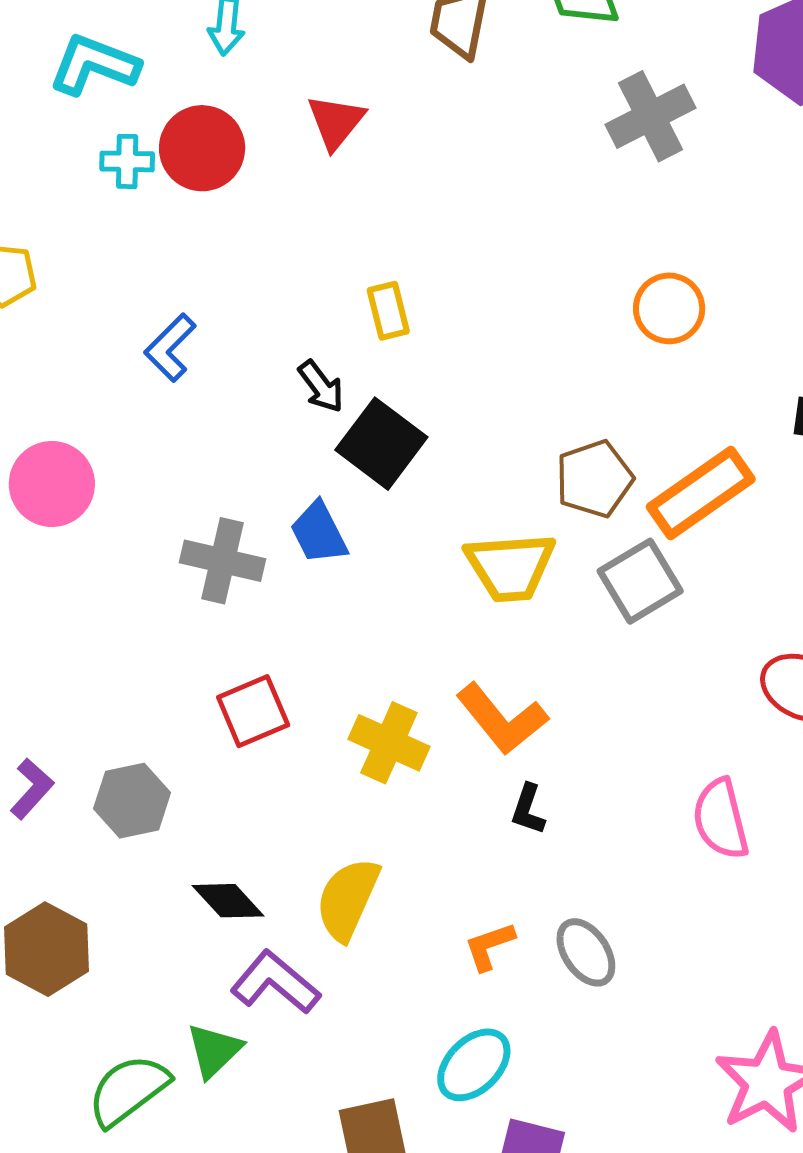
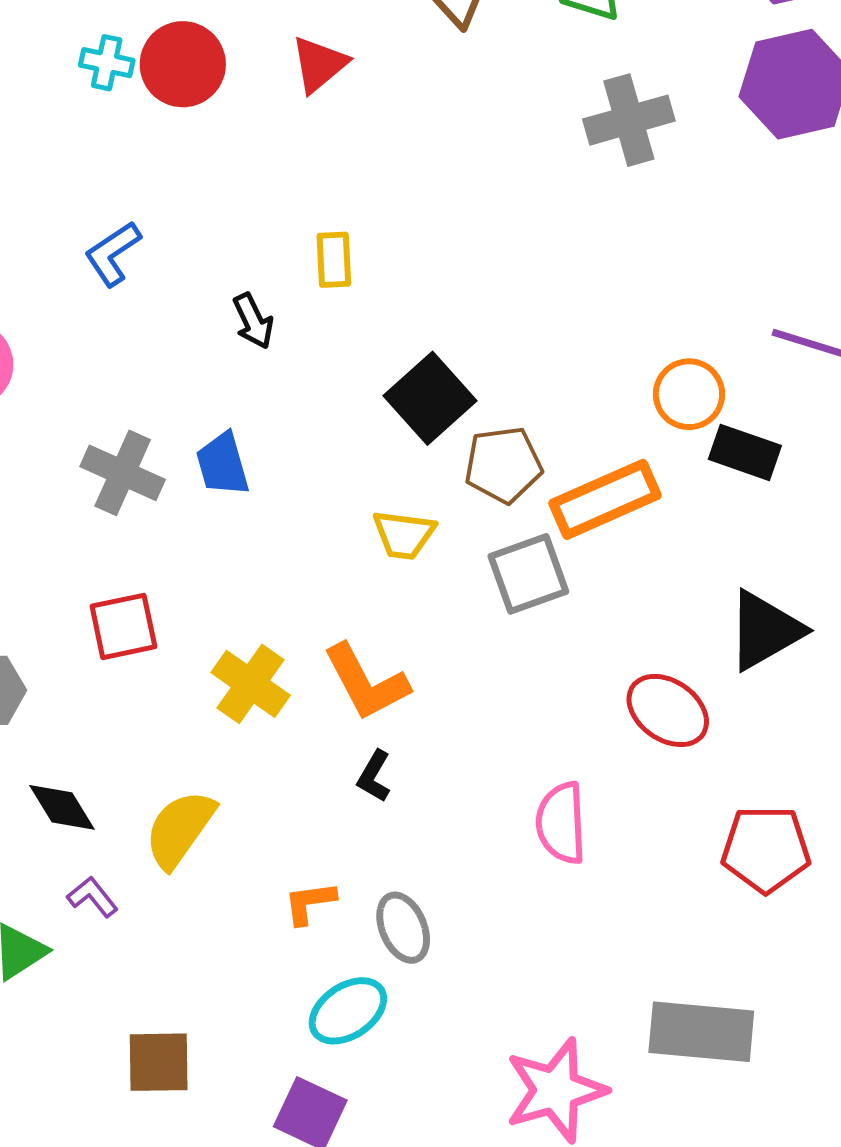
orange circle: (669, 308) -> (689, 394), moved
black square: (381, 444) -> (430, 398), moved
yellow trapezoid: (510, 567) -> (404, 535), size x0.7
purple L-shape: (275, 982) -> (93, 897), size x0.6
cyan ellipse: (474, 1065) -> (348, 1011), moved

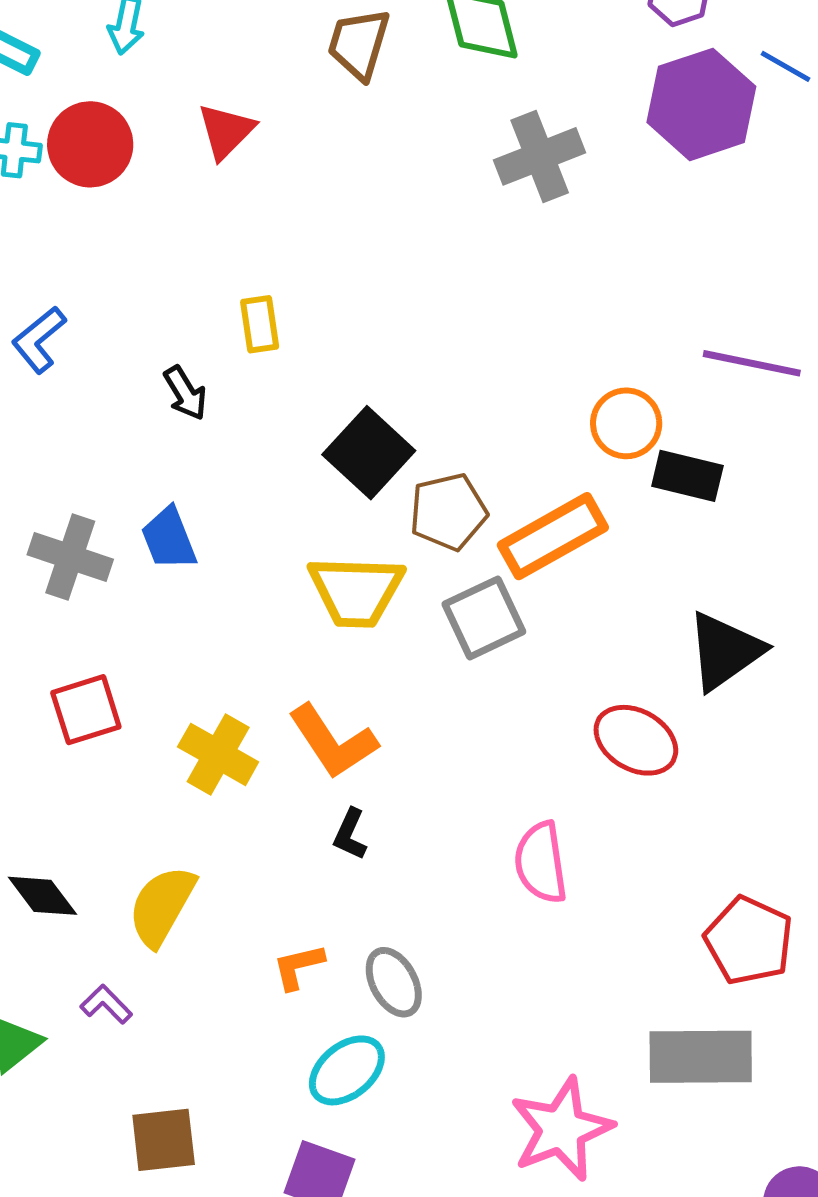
yellow trapezoid: (404, 535) -> (356, 591), size x1.5
red pentagon: (766, 849) -> (749, 941), moved, turned 30
purple L-shape: (93, 897) -> (106, 1004), moved

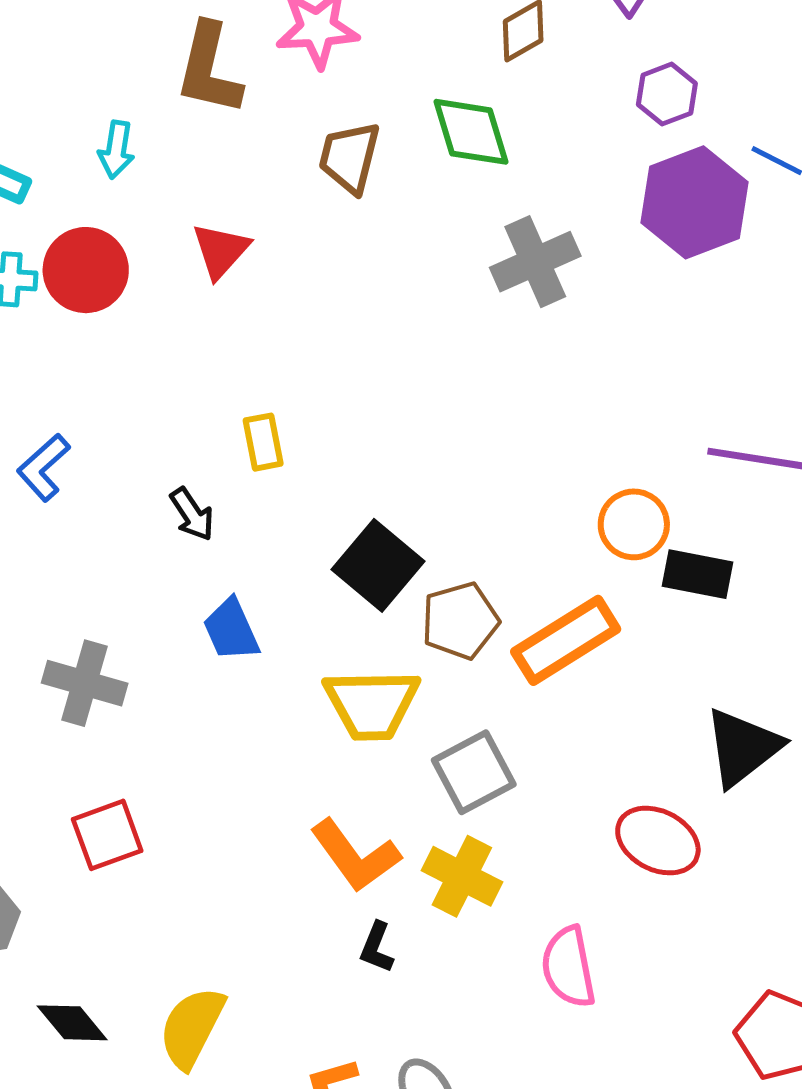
blue trapezoid: (169, 539) -> (231, 630), moved
gray square: (484, 618) -> (474, 772), moved
yellow cross: (218, 754) -> (462, 876), moved

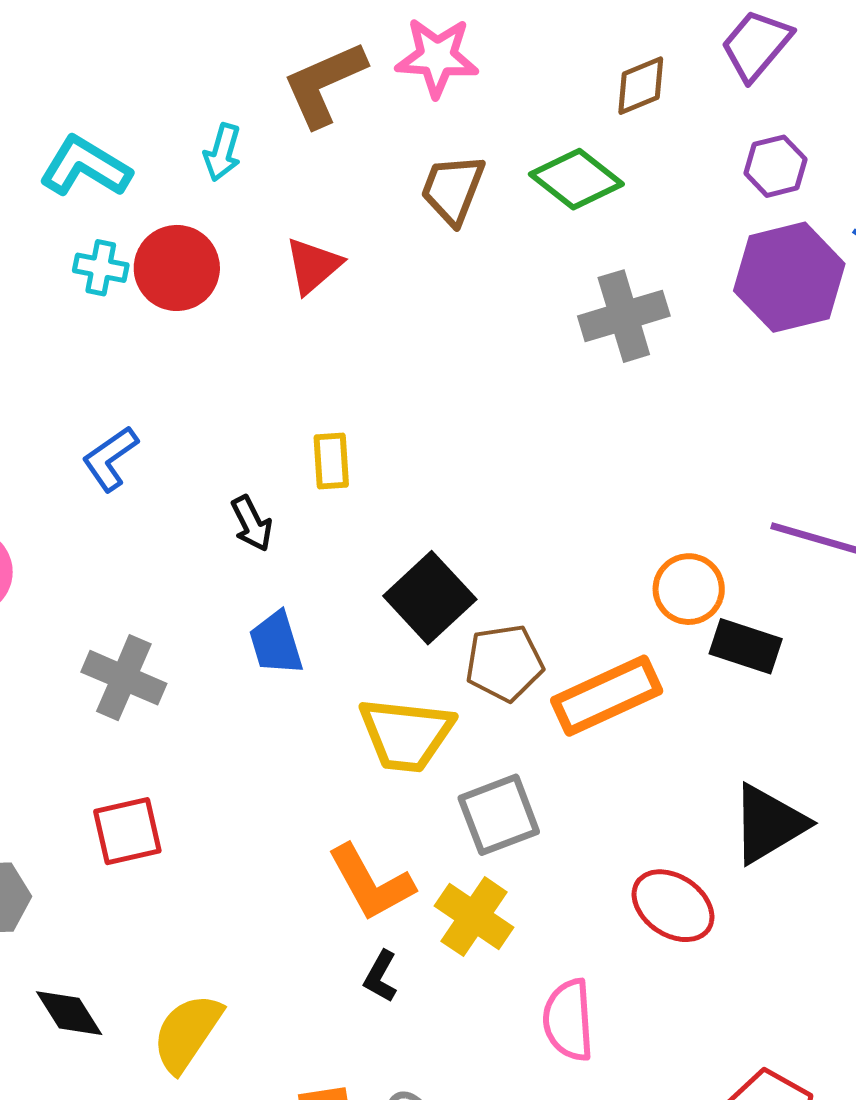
brown L-shape: (209, 69) -> (324, 84), turned 46
green diamond: (471, 132) -> (576, 179), turned -42

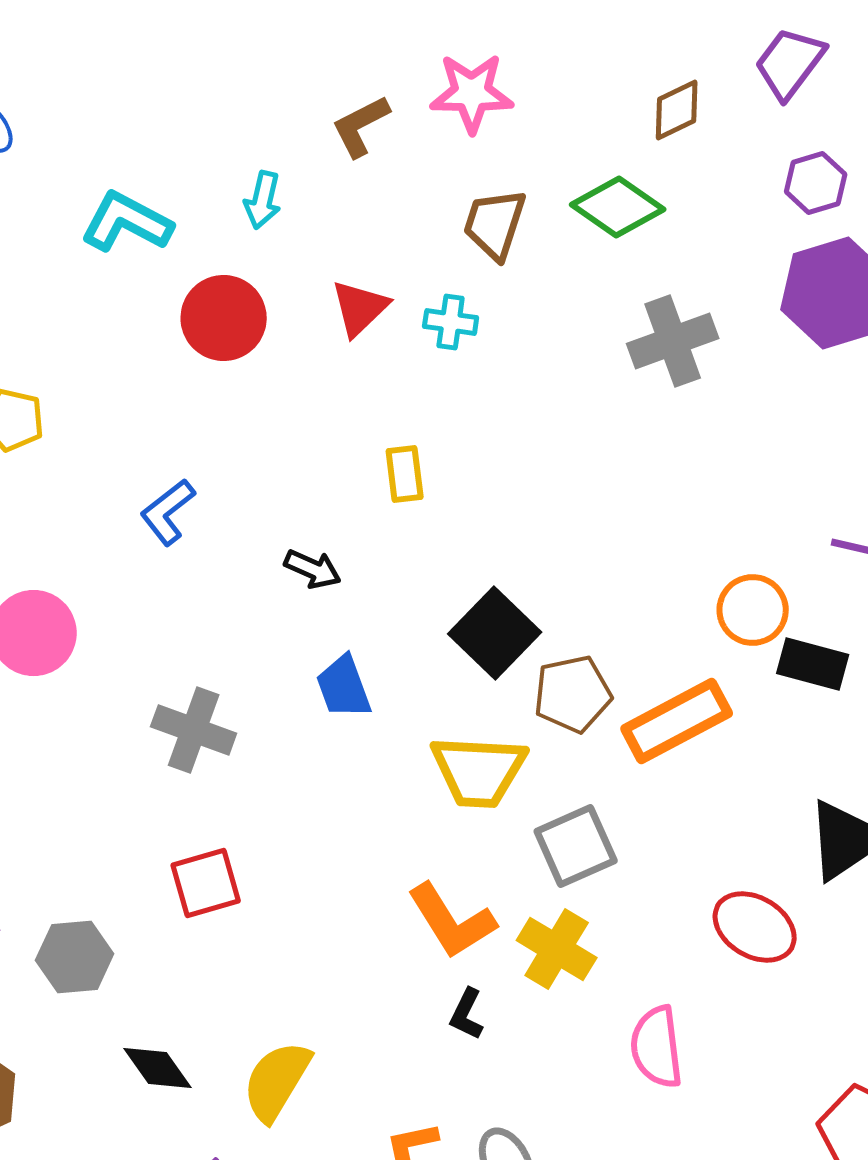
brown L-shape: (324, 84) -> (361, 126), size x0.7
cyan cross: (101, 268) -> (451, 322), moved
yellow rectangle: (331, 461) -> (405, 474), moved
black arrow: (252, 524) -> (313, 569), turned -36

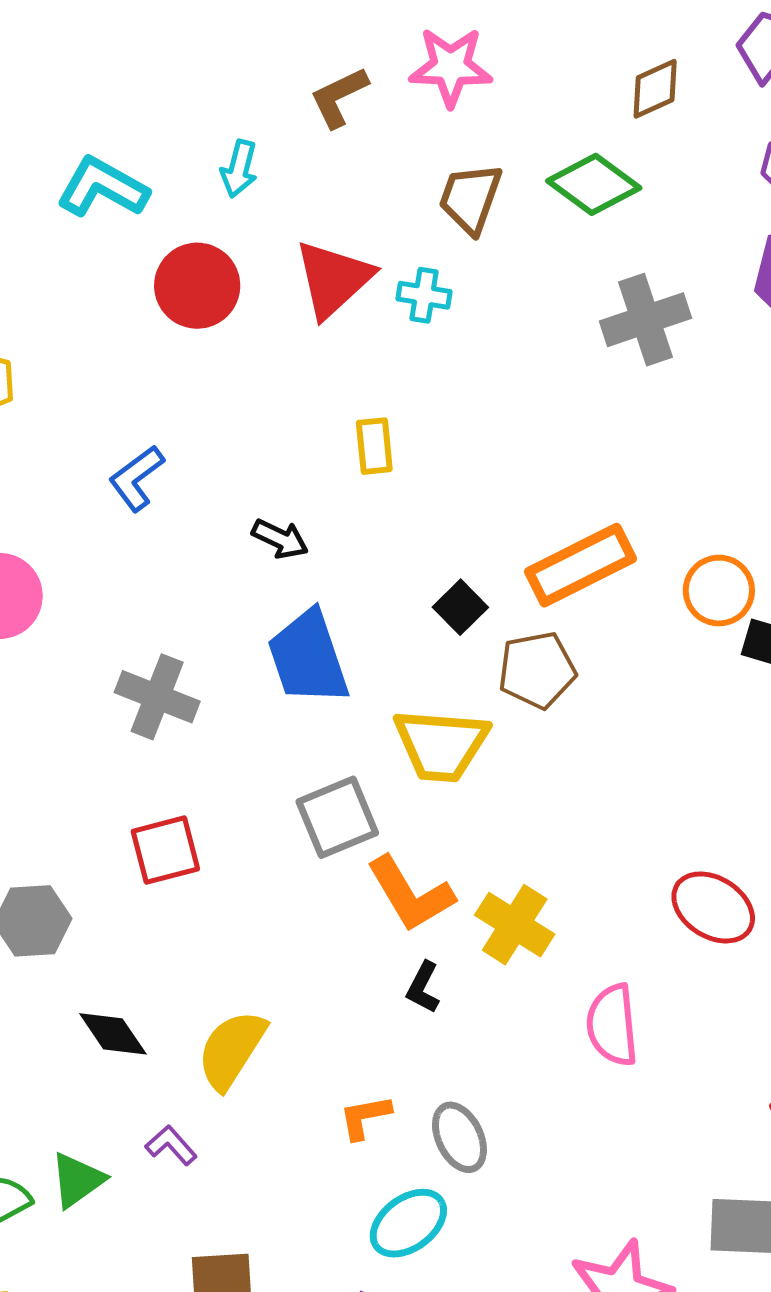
red triangle: (360, 308) -> (333, 279), size x1.4
black square: (495, 633) -> (460, 607), size x0.6
blue trapezoid: (344, 687) -> (308, 658), size x1.5
orange rectangle: (677, 721) -> (580, 565), moved
gray square: (576, 846) -> (337, 817), moved

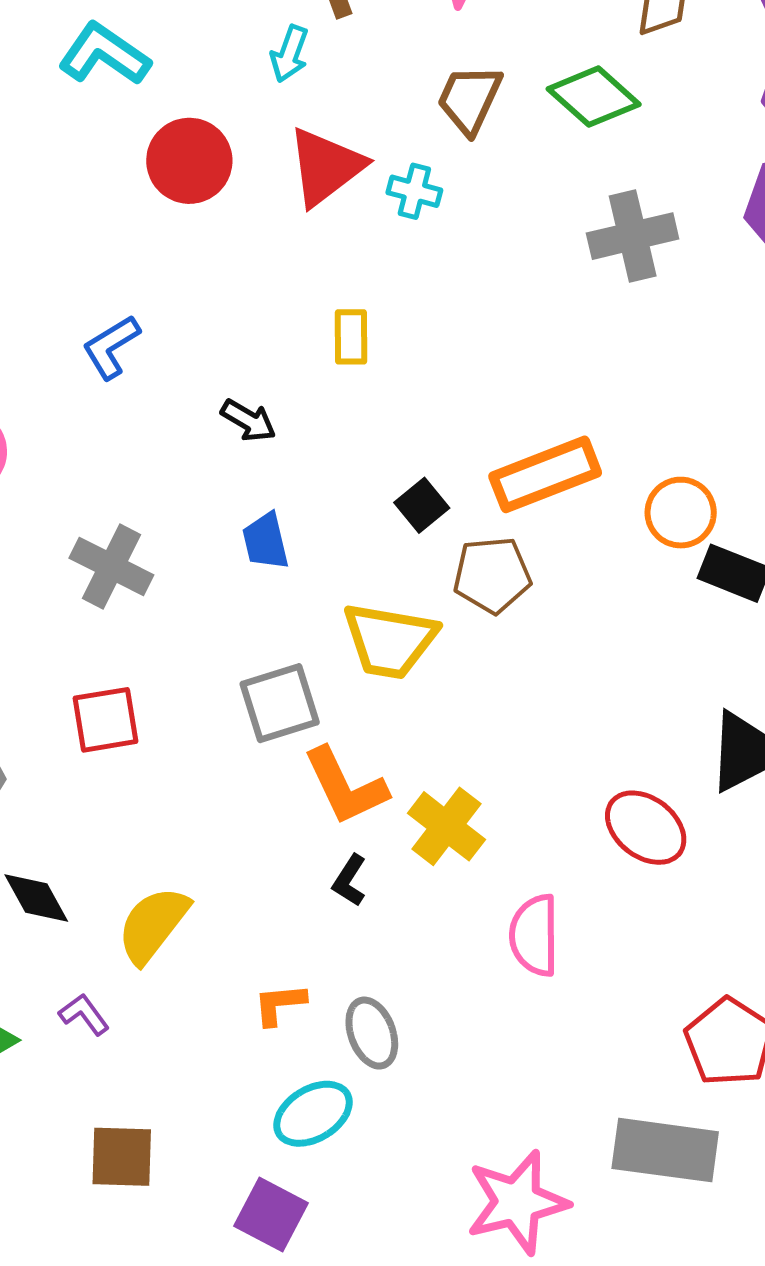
cyan arrow: (239, 169) -> (290, 54), moved
blue trapezoid: (308, 658) -> (265, 541), size x0.6

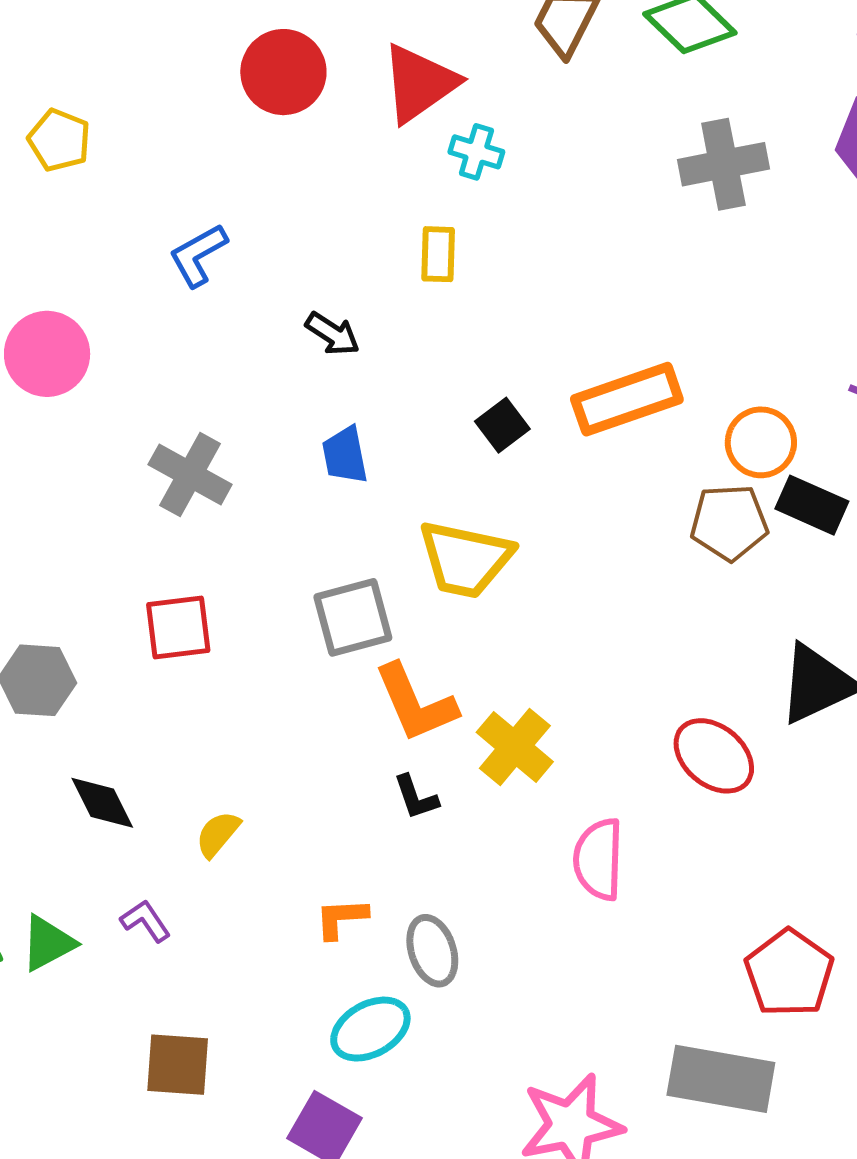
cyan cross: (414, 191) -> (476, 152), moved
brown pentagon: (492, 575) -> (729, 522), moved
black L-shape: (349, 880) -> (416, 797), turned -54
yellow semicircle: (153, 925) -> (218, 834), size x0.6

